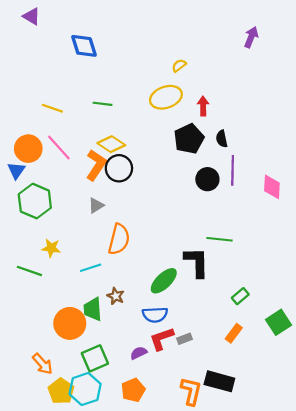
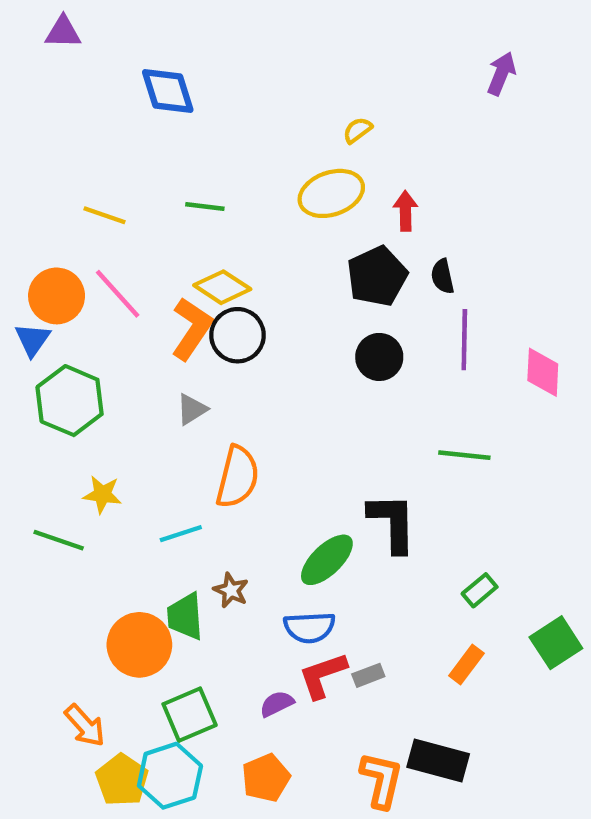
purple triangle: (32, 16) -> (63, 32), turned -30
black circle: (207, 179) -> (379, 357), moved
green line: (219, 239) -> (464, 455), moved

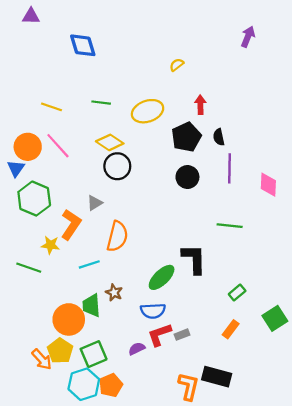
yellow ellipse: (331, 193) -> (148, 111), moved
orange L-shape: (192, 329) -> (71, 224), moved
orange pentagon: (266, 778) -> (111, 385), moved
yellow pentagon: (122, 780) -> (60, 351), moved

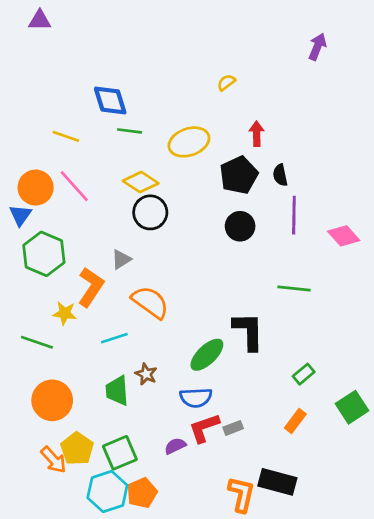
blue diamond: (83, 45) -> (110, 100), moved
pink diamond: (268, 185) -> (344, 236), turned -45
orange semicircle: (117, 236) -> (150, 302), turned -68
orange circle: (69, 319) -> (52, 400), moved

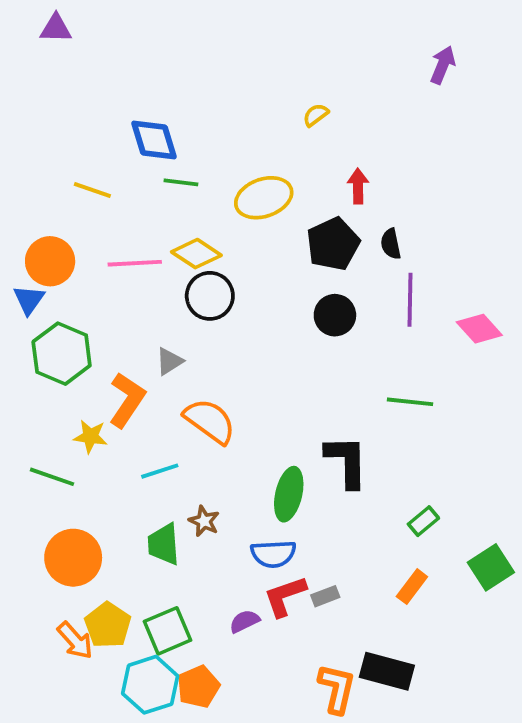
pink line: (74, 186) -> (135, 263), moved, turned -51
green ellipse: (207, 355) -> (289, 494), turned -33

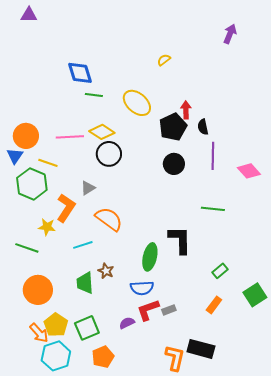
red arrow: (358, 186) -> (186, 110), moved
yellow line: (92, 190) -> (48, 163), moved
yellow ellipse: (264, 198) -> (137, 103), turned 60
cyan hexagon: (150, 685) -> (56, 356), moved

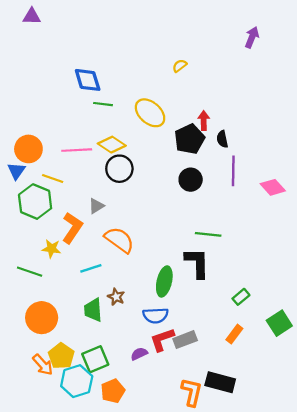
green line: (213, 209) -> (208, 234), moved
gray rectangle: (169, 310) -> (185, 340), size x1.5
cyan hexagon: (56, 356) -> (77, 381), moved

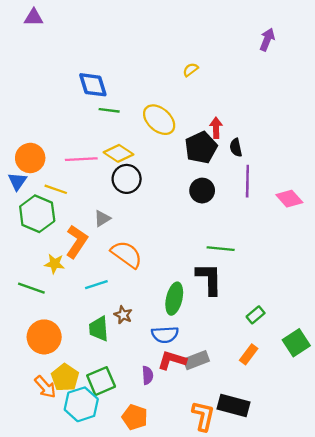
red L-shape: (162, 340) -> (172, 360), turned 36
purple semicircle: (139, 354) -> (148, 375), turned 112
orange pentagon: (113, 391) -> (135, 417), moved, turned -30

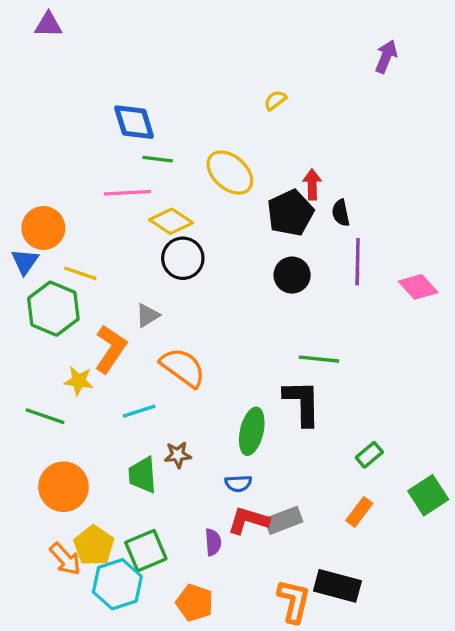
pink line: (81, 159) -> (127, 193), moved
brown star: (123, 315) -> (178, 455), turned -30
blue semicircle: (165, 335) -> (238, 483), size x0.7

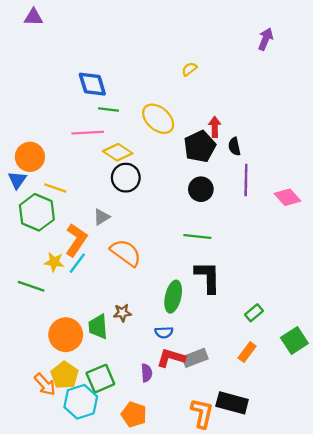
green line: (319, 359) -> (197, 237), moved
cyan line: (139, 411) -> (77, 263), moved, turned -35
orange circle: (64, 487) -> (66, 335), moved

